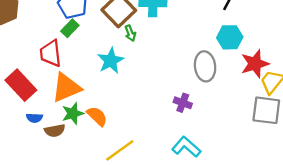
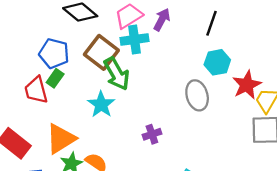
green arrow: (130, 33) -> (117, 74), size x2.0
red trapezoid: (51, 53) -> (36, 90), moved
purple cross: (183, 103) -> (152, 134), moved, turned -30

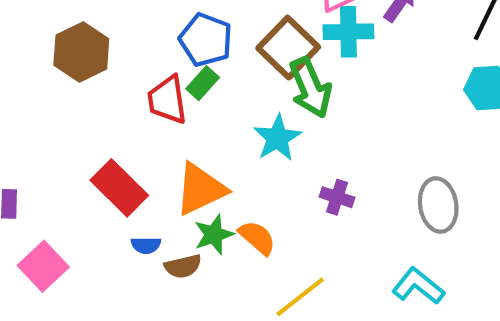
gray ellipse: (197, 95) -> (438, 205), moved
purple cross: (152, 134) -> (337, 197), moved, turned 30

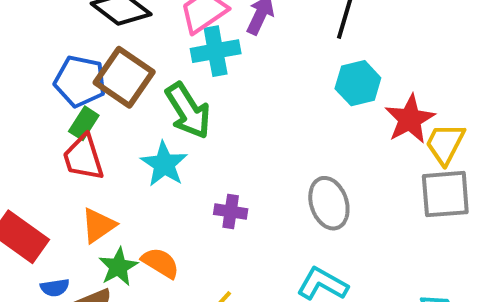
brown square: (288, 48) -> (124, 77), moved
red trapezoid: (167, 100) -> (83, 158), moved
orange triangle: (200, 189) -> (98, 225), size x0.7

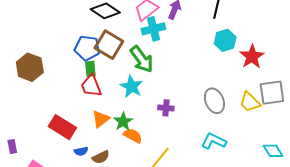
green rectangle: (84, 123) -> (90, 69), turned -35
yellow trapezoid: (445, 144) -> (250, 102), moved, turned -70
green star: (118, 267) -> (123, 122), moved

